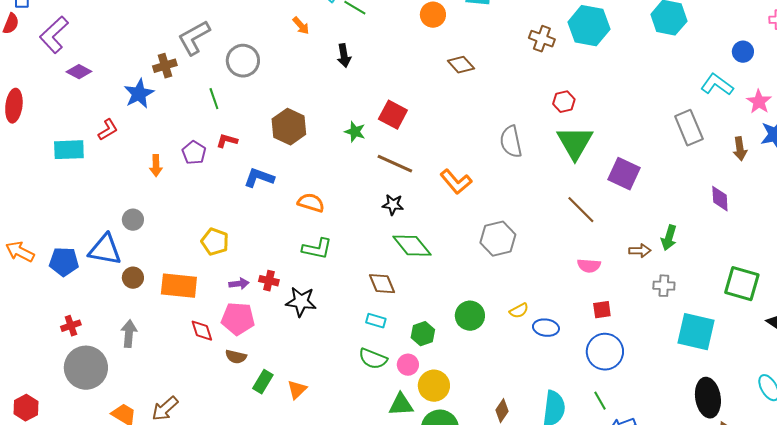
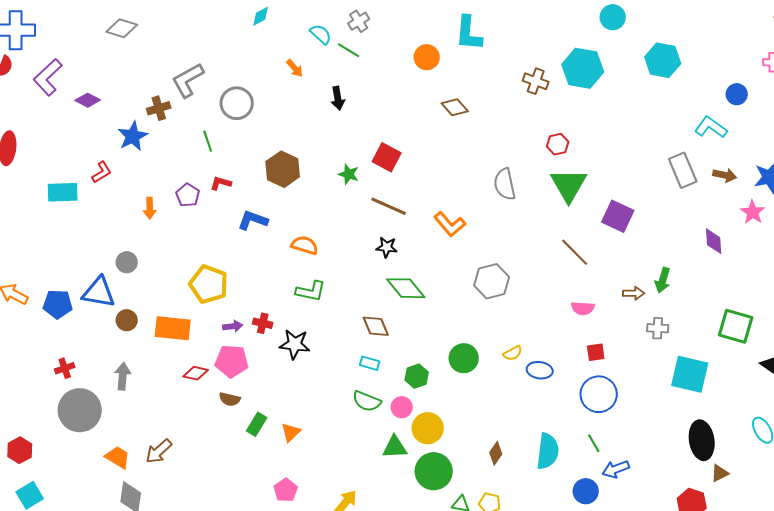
purple diamond: (79, 72) -> (88, 100), moved
pink star: (759, 102) -> (753, 212), moved
brown arrow: (740, 149) -> (725, 175), moved, turned -70
yellow pentagon: (215, 242) -> (209, 284), size x1.4
red diamond: (202, 331) -> (196, 373), turned -60

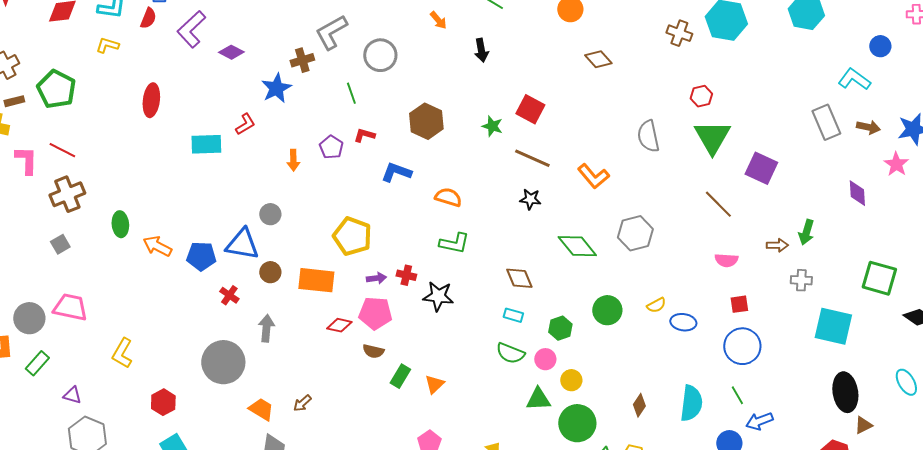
green diamond: (406, 288) -> (577, 246), moved
red cross: (65, 368) -> (229, 295), moved, turned -36
yellow circle: (428, 428) -> (571, 380), size x0.7
brown arrow: (159, 451) -> (302, 403), size x0.7

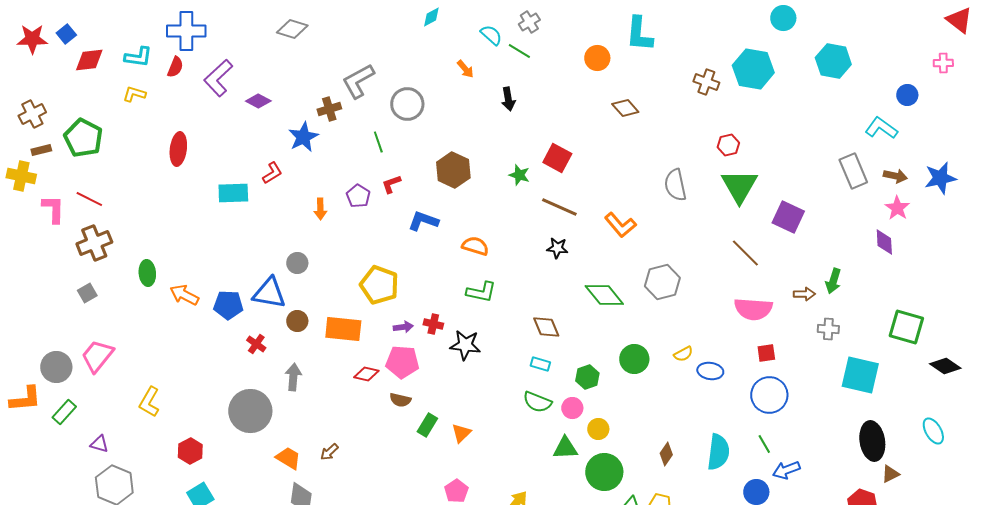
red L-shape: (364, 135) -> (391, 184), turned -35
pink star: (896, 164) -> (897, 208), moved
pink semicircle: (726, 260) -> (753, 309), size x1.6
pink trapezoid: (70, 307) -> (97, 356), turned -63

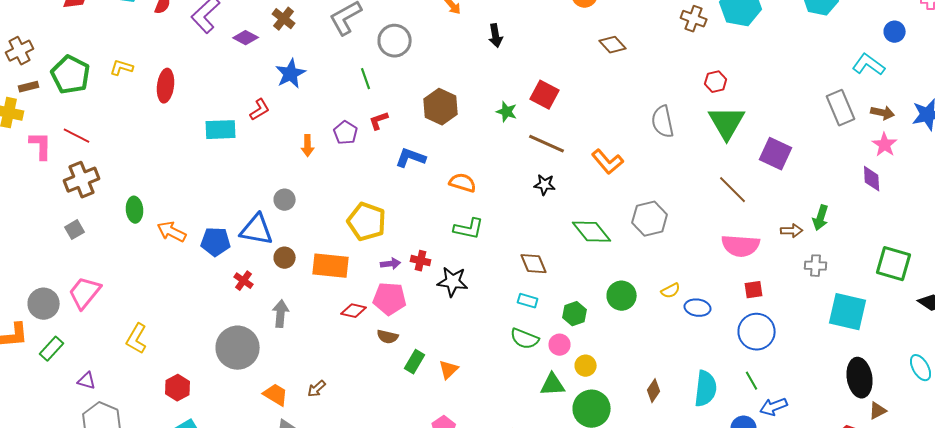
yellow L-shape: (134, 94) -> (122, 68), moved
brown cross: (329, 109) -> (284, 19), moved, turned -35

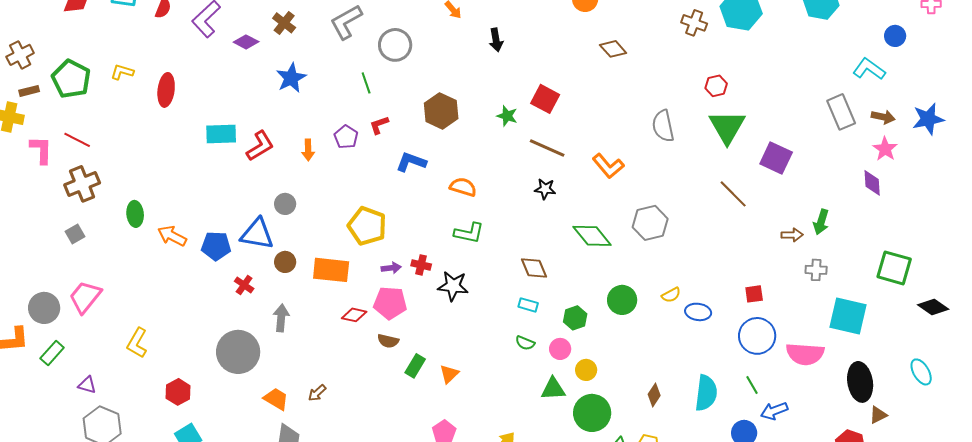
red L-shape: (260, 110) -> (260, 146), moved, size x1.4
pink semicircle: (741, 246) -> (805, 354), moved
green semicircle: (525, 339) -> (525, 343), size x0.7

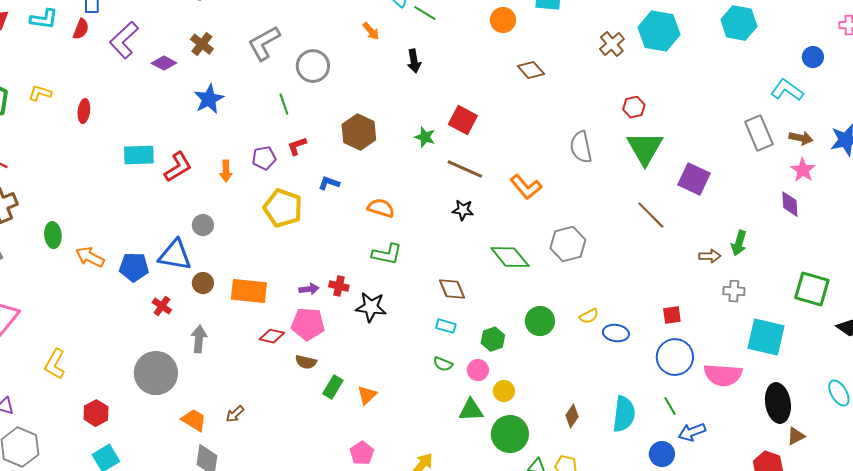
brown cross: (694, 23) -> (612, 44), turned 30
red ellipse: (166, 90) -> (84, 111), size x0.7
purple pentagon: (346, 137) -> (264, 158), turned 30
blue L-shape: (411, 162) -> (329, 183), size x0.7
yellow pentagon: (367, 226) -> (283, 208), moved

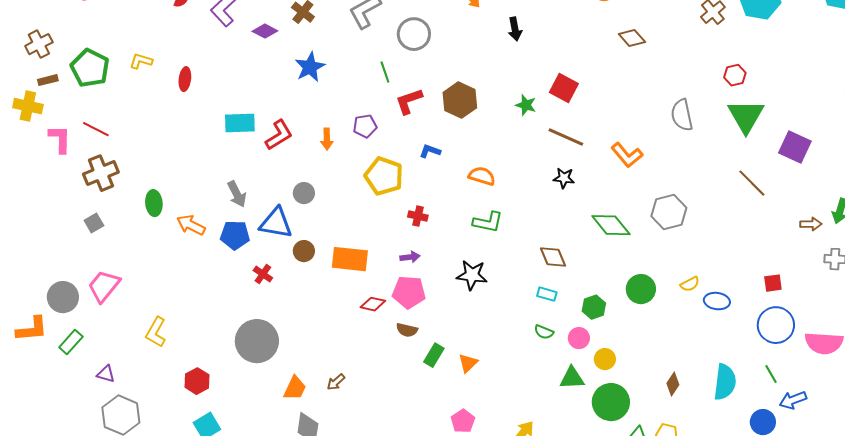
red L-shape: (297, 146) -> (409, 101), moved, size x1.4
red cross: (339, 286) -> (418, 216), moved
gray arrow: (199, 339) -> (237, 194), moved, turned 148
orange trapezoid: (194, 420) -> (295, 388), turned 84

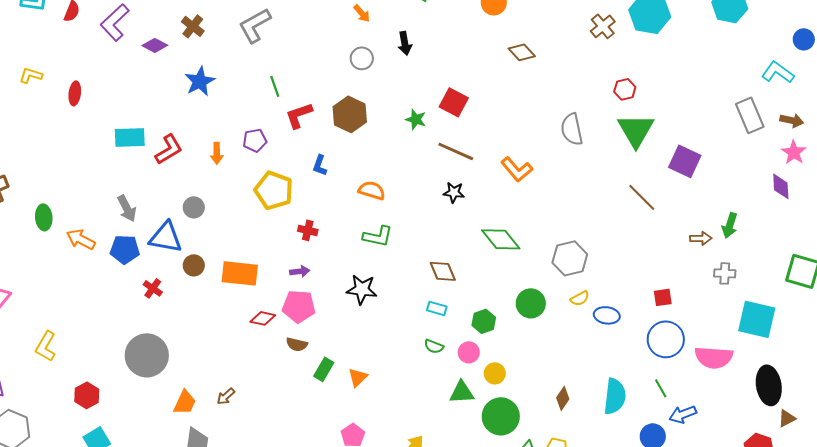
gray circle: (414, 34) -> (362, 58), moved, size x0.7
blue L-shape: (430, 151) -> (320, 165), turned -90
gray hexagon: (669, 212) -> (570, 258), moved

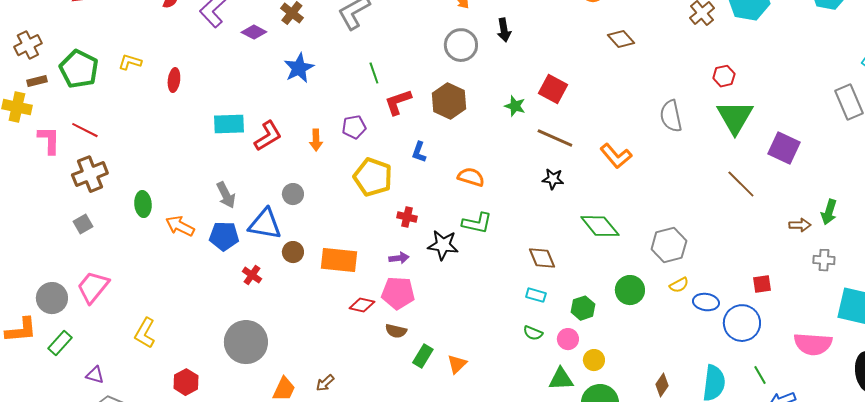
gray circle: (362, 58) -> (461, 45), size x1.4
black star: (362, 289) -> (443, 245), moved
blue circle: (666, 339) -> (742, 323), moved

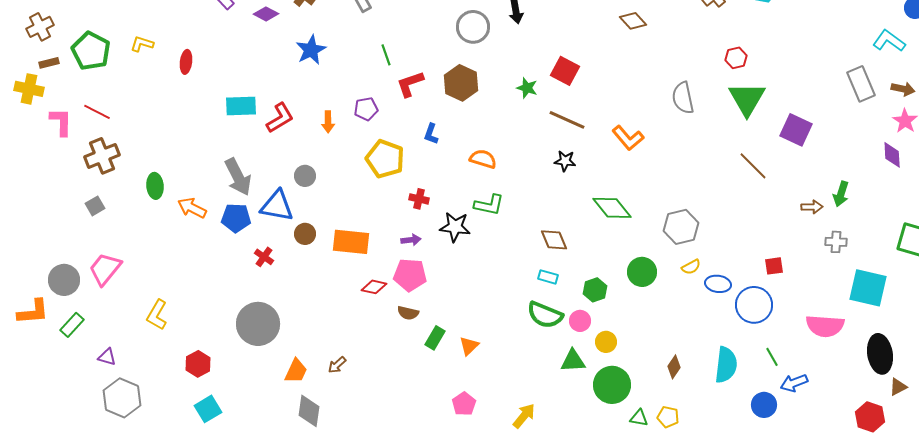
gray arrow: (226, 195) -> (238, 177), size x1.4
green semicircle: (533, 333) -> (545, 315), size x1.8

